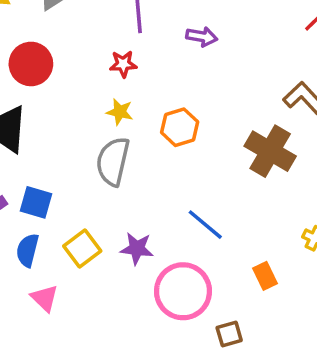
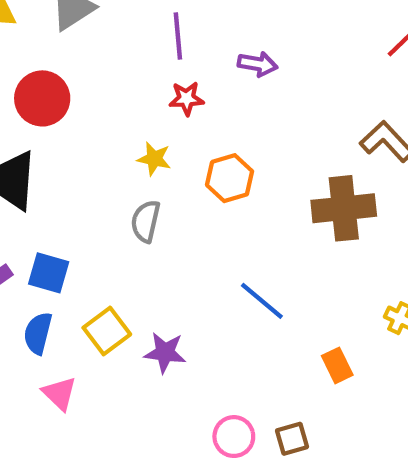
red star: (123, 64) -> (186, 98), moved
brown cross: (270, 151) -> (344, 208), turned -36
gray semicircle: (113, 161) -> (146, 221), size x0.7
purple star: (137, 249) -> (165, 353), moved
pink circle: (183, 291) -> (234, 437), moved, size x0.6

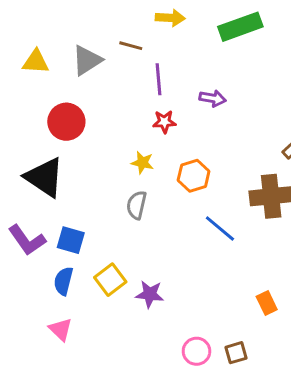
blue line: (262, 301) -> (220, 228), moved
pink triangle: (59, 393) -> (61, 329), moved

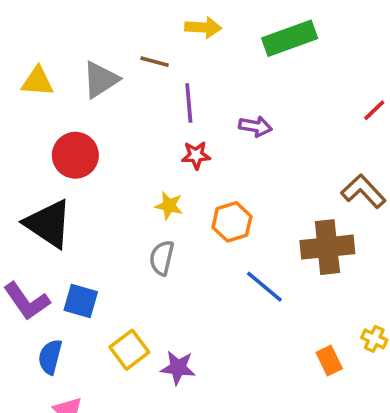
blue semicircle: (63, 281) -> (50, 357), moved
orange rectangle: (267, 303) -> (329, 360), moved

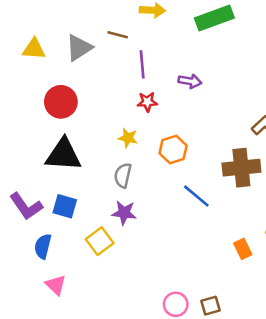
black triangle: (48, 224) -> (63, 155), moved, turned -30
purple star: (178, 368) -> (124, 213), moved

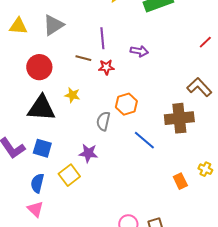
brown line: (118, 35) -> (83, 58), moved
yellow star: (128, 138) -> (72, 95), moved
gray semicircle: (123, 175) -> (103, 121), moved
blue semicircle: (43, 246) -> (37, 183), moved

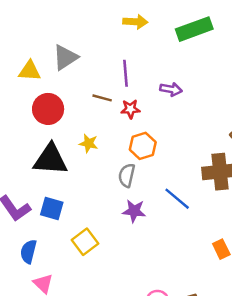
yellow triangle: (18, 26) -> (30, 71), moved
orange hexagon: (126, 104) -> (143, 146), moved
purple star: (88, 153) -> (134, 211), moved
blue semicircle: (37, 183) -> (28, 252), moved

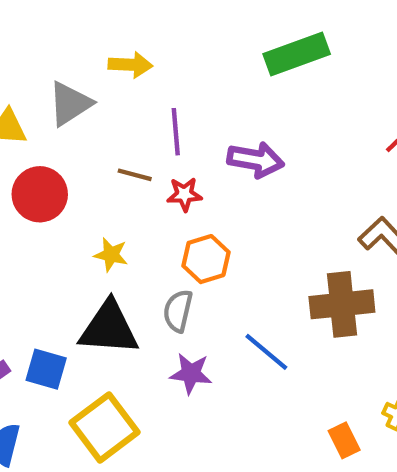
yellow arrow: (135, 22) -> (130, 65), moved
purple arrow: (171, 89) -> (256, 160), size x1.4
black triangle: (51, 159) -> (109, 328), moved
yellow square: (85, 242) -> (105, 427), size x1.4

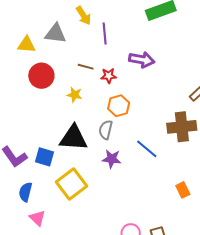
yellow arrow: (130, 65) -> (84, 16), turned 54
gray triangle: (70, 104) -> (55, 34), turned 40
purple line: (176, 132) -> (105, 34), moved
yellow star: (111, 255) -> (75, 95), moved

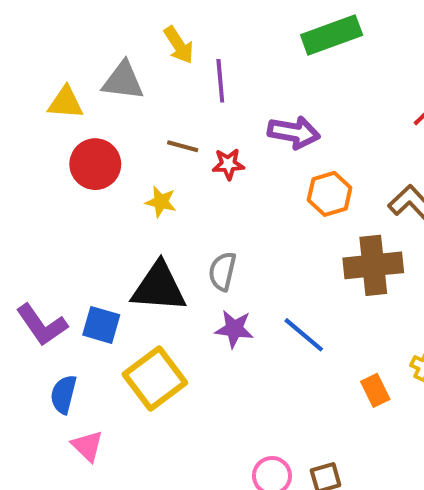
orange hexagon: (119, 106) -> (330, 194), moved
blue line: (147, 149) -> (304, 335), moved

